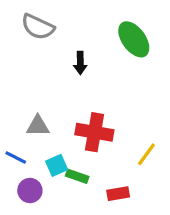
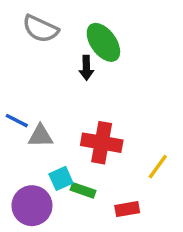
green ellipse: (134, 39) -> (103, 42), moved
blue line: (16, 157) -> (17, 121), moved
purple circle: (30, 190) -> (32, 206), size x1.5

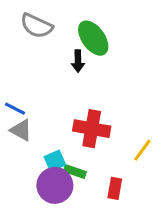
gray triangle: (40, 136) -> (21, 130), moved, turned 30
purple circle: (32, 206) -> (55, 185), moved
red rectangle: (127, 209) -> (115, 188), turned -70

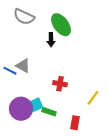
red cross: (92, 129) -> (60, 84), size x0.6
gray triangle: (21, 130) -> (23, 66), moved
purple circle: (55, 185) -> (21, 109), moved

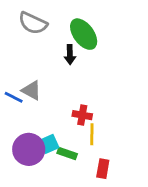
yellow line: (93, 98) -> (92, 134), moved, turned -35

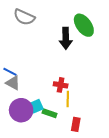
green ellipse: (84, 34) -> (84, 25), moved
black arrow: (70, 55) -> (66, 38), moved, size x1.5
gray triangle: (31, 90) -> (13, 83), moved

